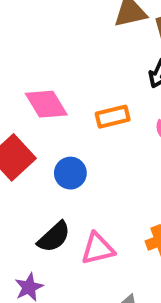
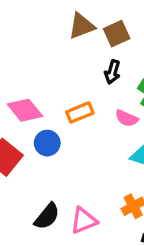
blue circle: (70, 173) -> (47, 143), moved

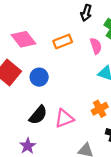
pink semicircle: (127, 118) -> (96, 46), turned -133
blue circle: (47, 143) -> (39, 77), moved

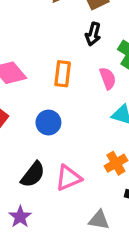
orange rectangle: (63, 41) -> (63, 74), turned -60
blue circle: (39, 77) -> (48, 123), moved

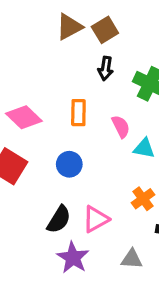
pink semicircle: (108, 78) -> (121, 127), moved
purple star: (20, 217) -> (73, 258), moved, size x1.4

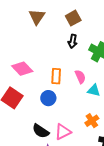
brown triangle: (69, 27) -> (37, 17), moved, turned -30
orange rectangle: (78, 113) -> (56, 76), moved
black semicircle: (59, 219) -> (41, 131), turned 90

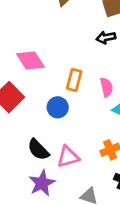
black arrow: (73, 41) -> (106, 37), turned 56

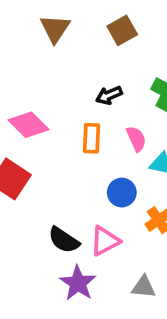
black arrow: (106, 37) -> (109, 95), moved
blue circle: (58, 107) -> (122, 193), moved

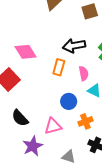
black arrow: (109, 95) -> (74, 46), size x1.5
black semicircle: (64, 240) -> (20, 118), moved

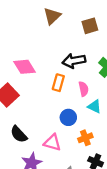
pink triangle: (53, 126) -> (52, 143), turned 30

